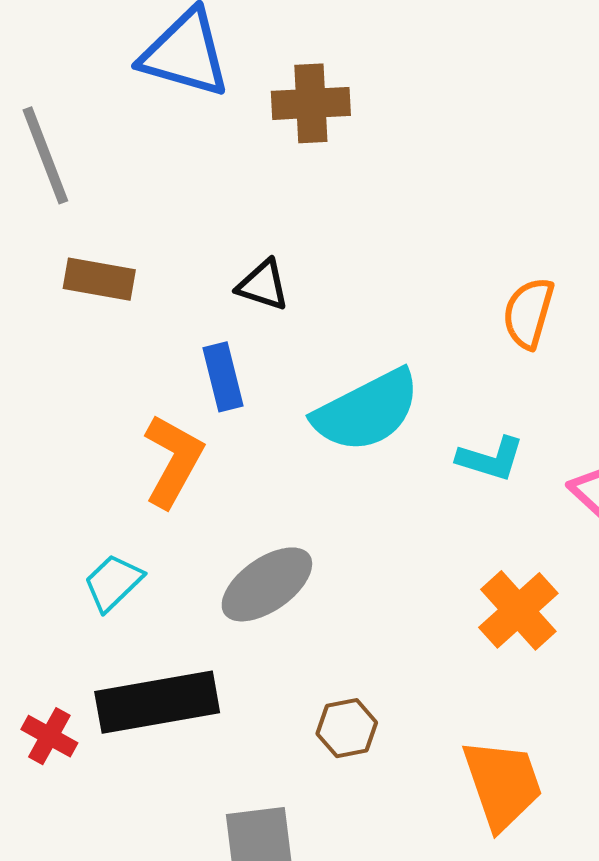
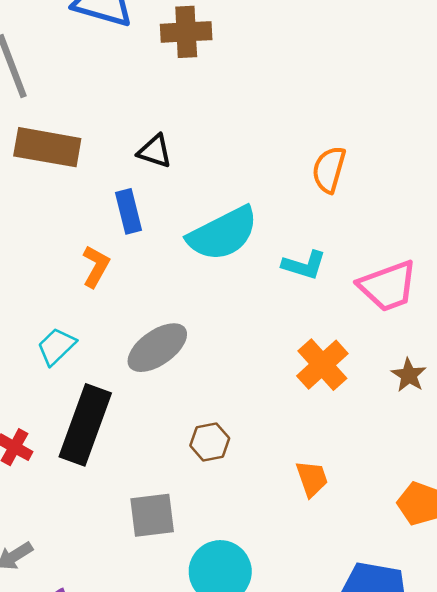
brown rectangle: (99, 279) -> (47, 147), size x1.4
orange L-shape: (173, 461) -> (96, 266), size x0.7
black rectangle: (157, 702) -> (85, 425), turned -60
orange trapezoid: (502, 784) -> (312, 479), size x0.6

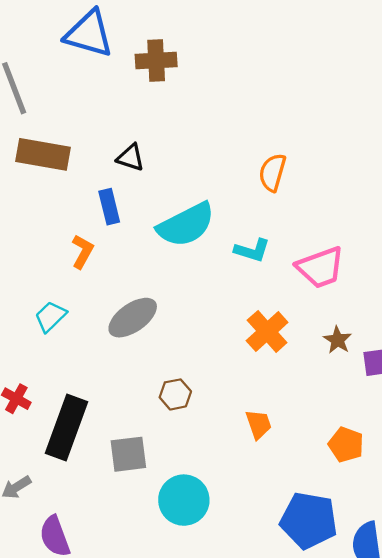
black rectangle: (85, 425) -> (66, 427), moved

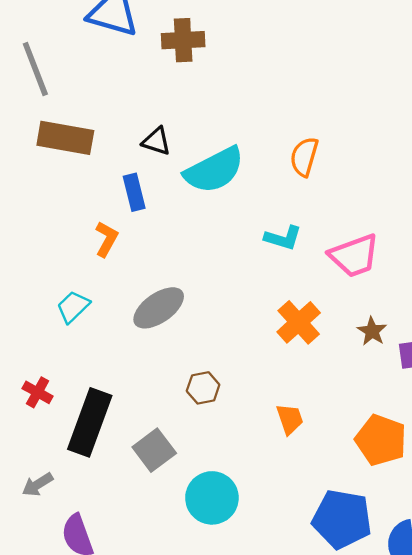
cyan semicircle: (186, 225) -> (214, 170), moved
orange pentagon: (346, 445) -> (381, 440), size x1.4
gray square: (128, 454) -> (154, 450), turned -30

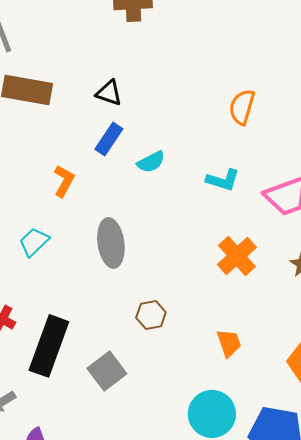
cyan semicircle: (214, 170) -> (151, 162), moved, size x0.5
blue rectangle: (134, 192) -> (109, 139), moved, turned 48
gray ellipse: (159, 308) -> (111, 243), turned -63
cyan circle: (212, 498) -> (212, 414), moved

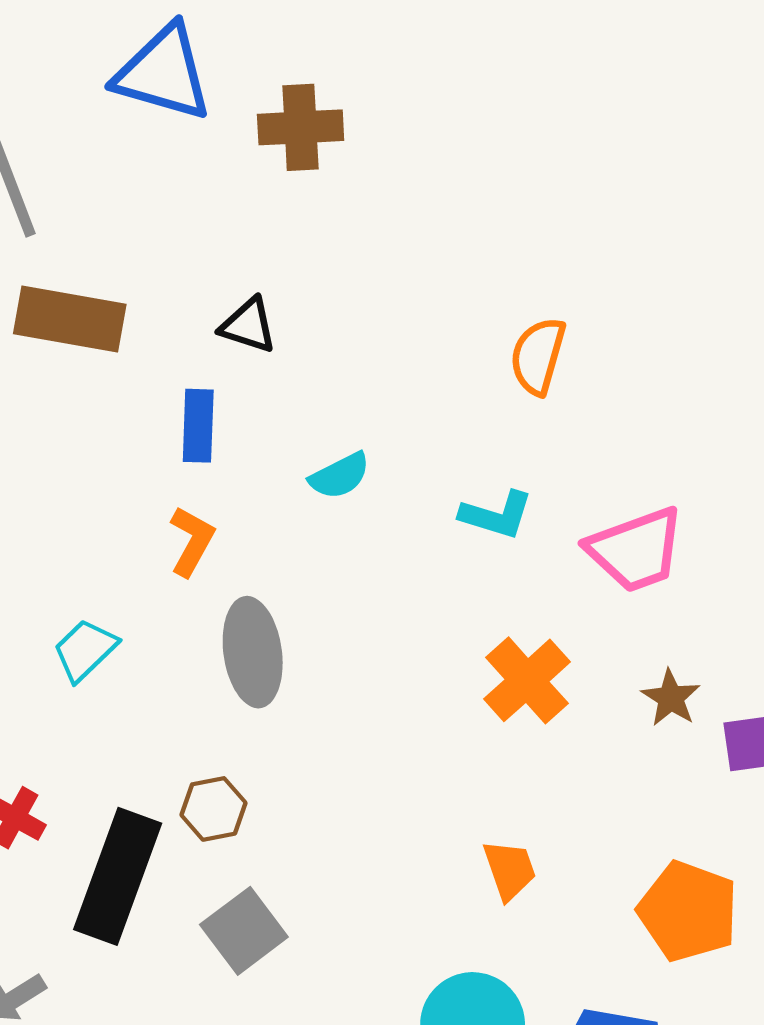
blue rectangle: (109, 139) -> (198, 426), moved, turned -32
orange L-shape: (64, 181) -> (192, 541), moved
brown hexagon: (151, 315) -> (213, 809), moved

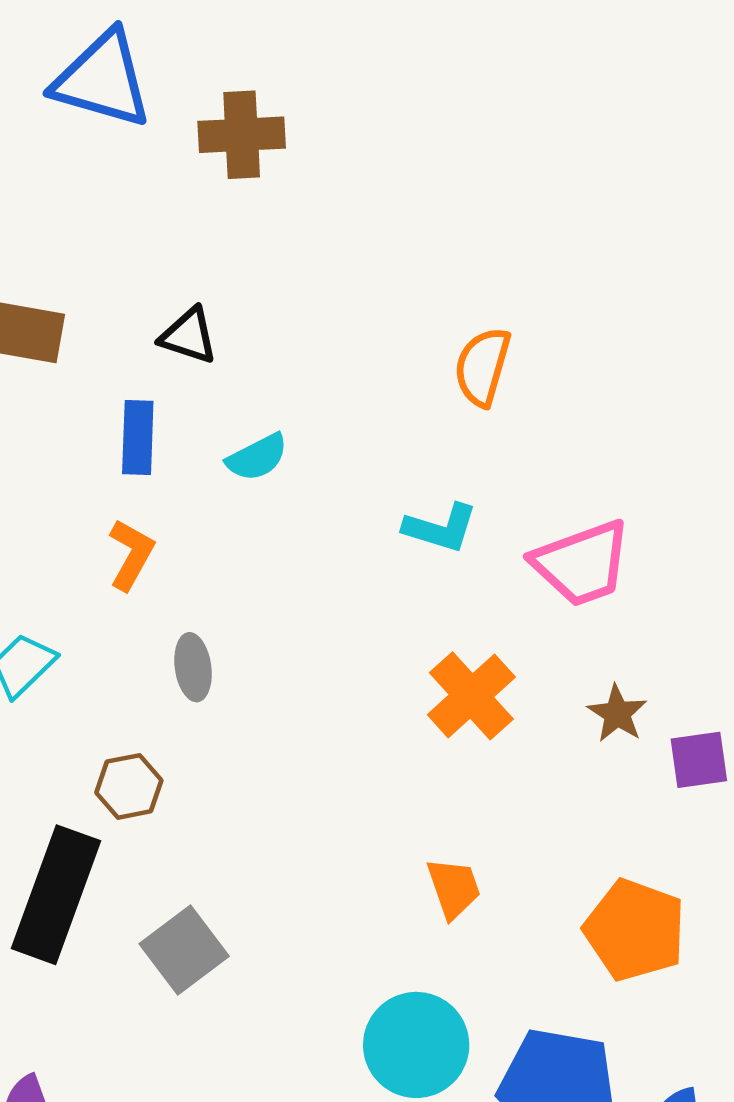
cyan semicircle: (340, 476) -> (257, 457), moved
gray ellipse: (253, 652) -> (193, 667), size x0.6
brown hexagon: (213, 809) -> (129, 786), moved

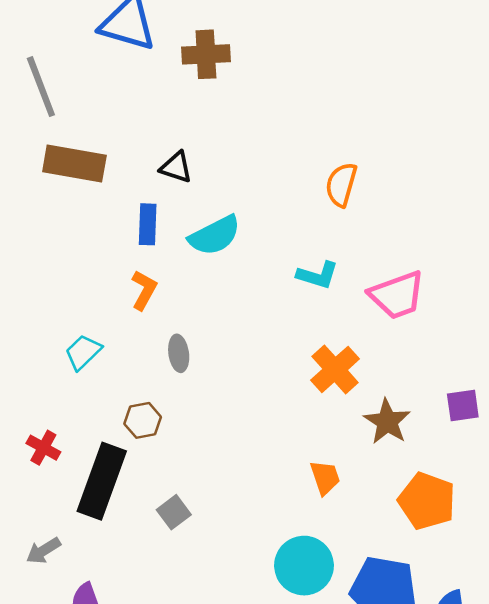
cyan semicircle: (257, 457) -> (215, 235), size x1.5
brown star: (617, 714) -> (387, 422), moved, size x1.4
gray square: (184, 950) -> (174, 512), size x0.7

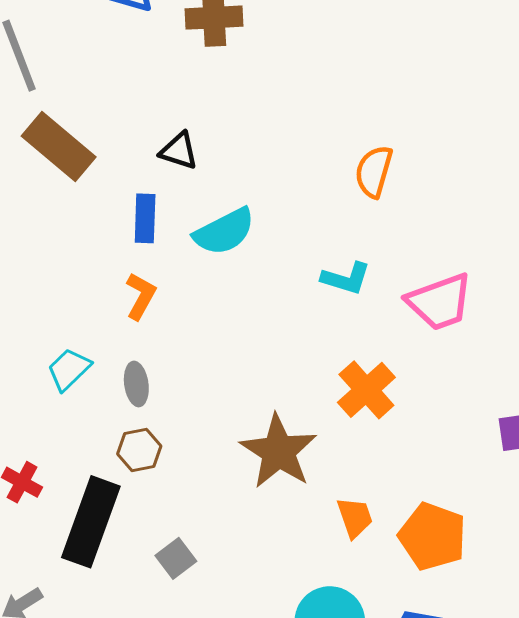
brown rectangle: (74, 164) -> (59, 147), turned 30
gray ellipse: (179, 353) -> (136, 384), moved
brown star: (387, 422) -> (278, 451), moved, size x1.4
orange pentagon: (427, 501) -> (432, 536), moved

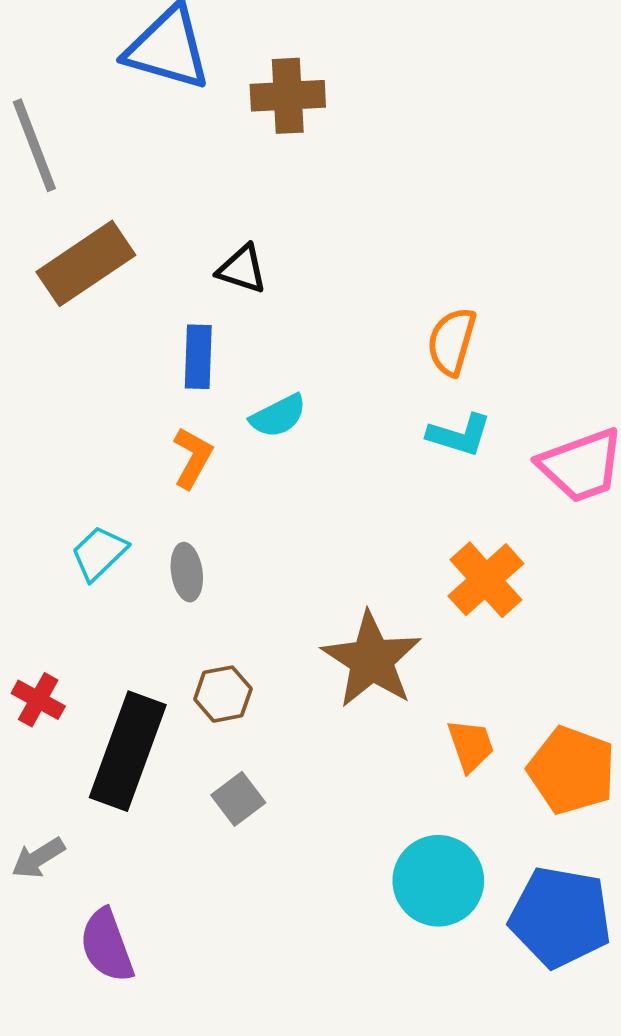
brown rectangle: (59, 147) -> (86, 263), turned -74
orange semicircle: (374, 171) -> (452, 342), moved
cyan semicircle: (224, 232) -> (278, 416), moved, size x0.7
brown hexagon: (139, 450) -> (223, 694), moved

